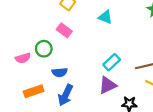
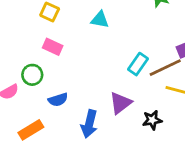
cyan rectangle: (112, 62) -> (138, 64), moved
blue arrow: (66, 95) -> (89, 124), moved

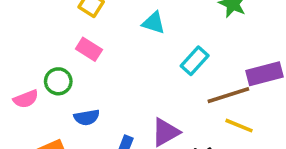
cyan rectangle: (138, 64) -> (195, 61), moved

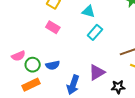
cyan rectangle: (195, 61) -> (95, 32), moved
green circle: (58, 81) -> (33, 65), moved

